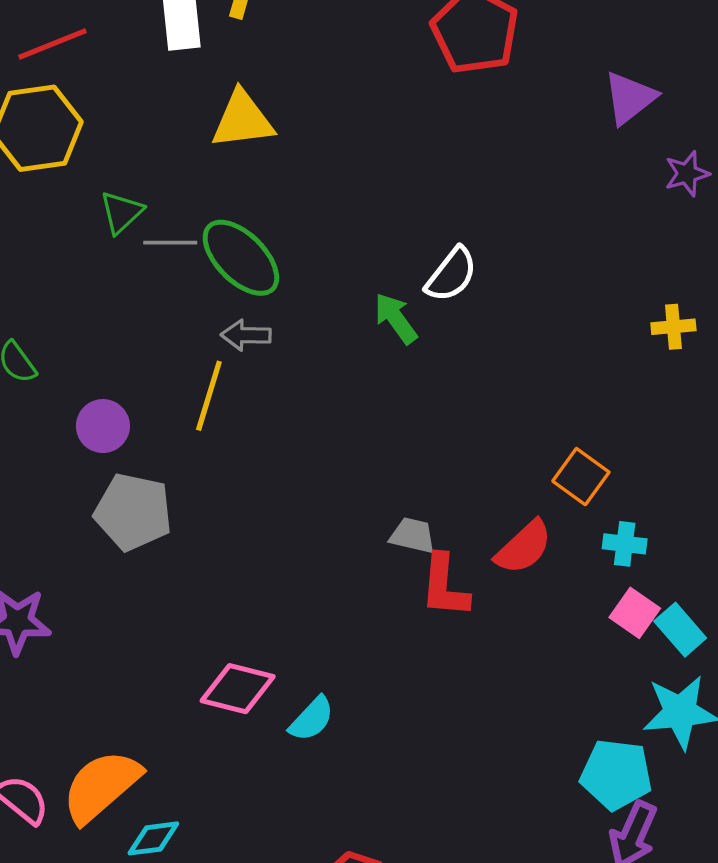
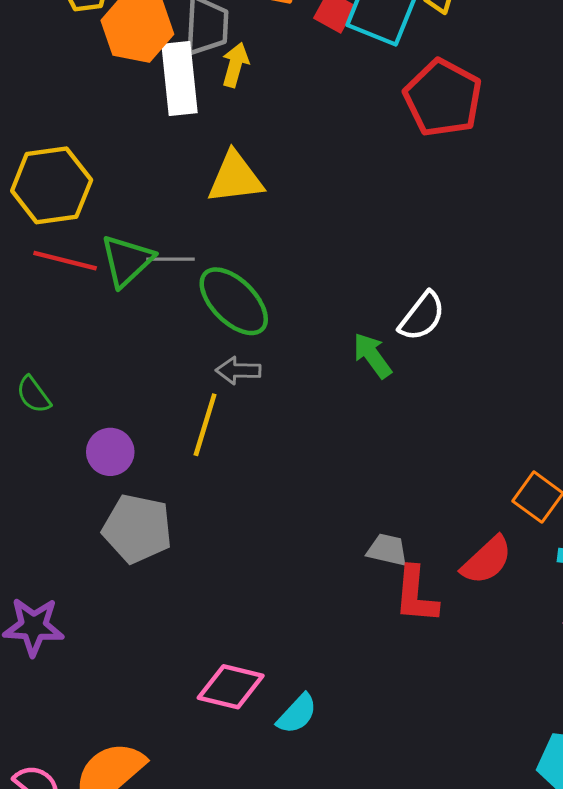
red line: (52, 44) -> (65, 261), moved, turned 36
green triangle: (121, 212) -> (127, 261), size x1.4
gray line: (170, 243) -> (170, 259), moved

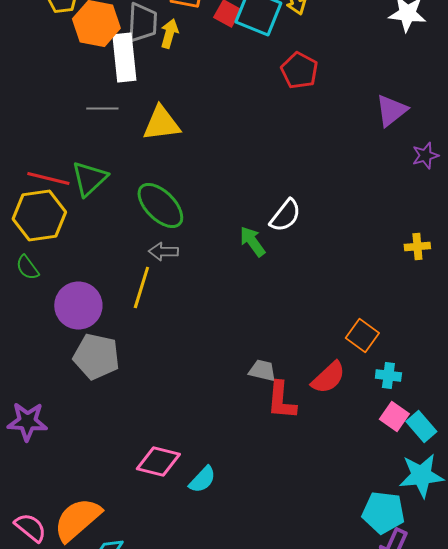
yellow arrow: (235, 65) -> (169, 34), moved
red pentagon: (443, 98) -> (299, 70), size x0.7
yellow hexagon: (52, 185) -> (39, 216), moved
gray line: (170, 259) -> (102, 108), moved
purple circle: (110, 452) -> (78, 306), size x1.5

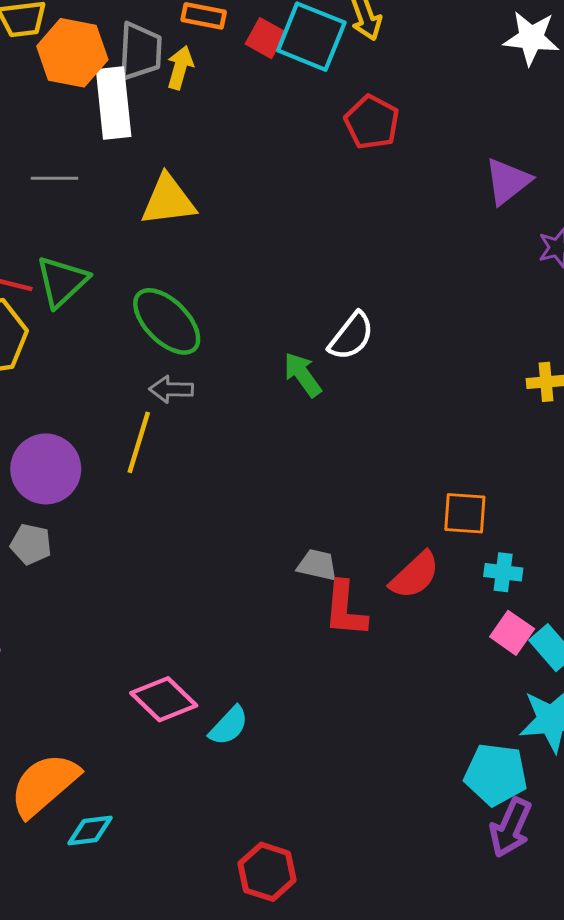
gray line: (102, 108) -> (55, 178), moved
orange square: (362, 336) -> (465, 513), turned -32
gray pentagon: (96, 356) -> (31, 544), moved, size x0.6
pink diamond: (158, 462) -> (164, 699), turned 30

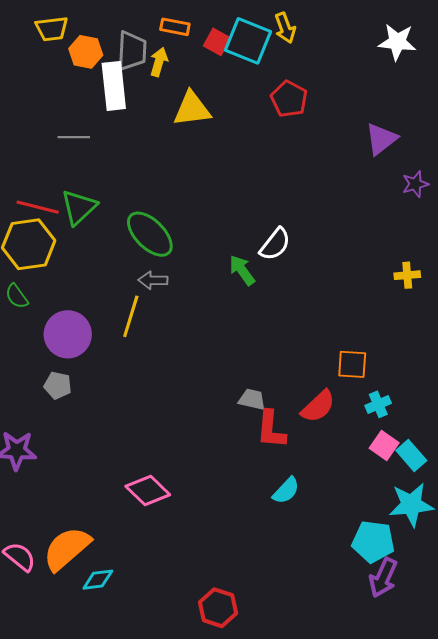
orange hexagon: (72, 53) -> (86, 52), size x0.7
yellow triangle: (168, 200) -> (192, 109), moved
cyan cross: (503, 572) -> (378, 404), turned -30
cyan semicircle: (229, 726) -> (286, 491), moved

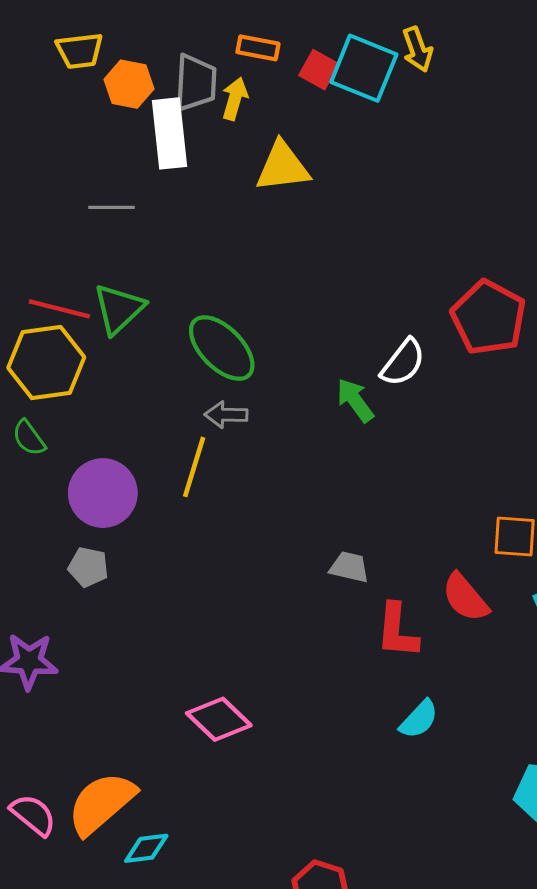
red pentagon: (289, 99) -> (489, 318), moved, size x1.4
gray trapezoid: (252, 399) -> (349, 567), moved
red semicircle: (318, 406) -> (465, 597), turned 93

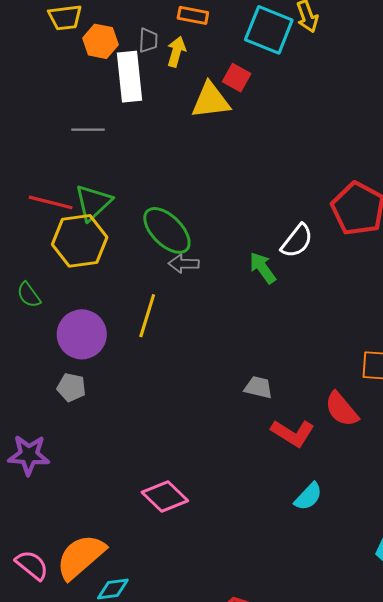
red square: (319, 70) -> (237, 78), moved
gray trapezoid: (196, 83) -> (148, 40), size x0.6
yellow hexagon: (46, 363) -> (80, 241), moved
gray arrow: (226, 415) -> (184, 264), moved
red L-shape: (397, 631) -> (293, 433), turned -63

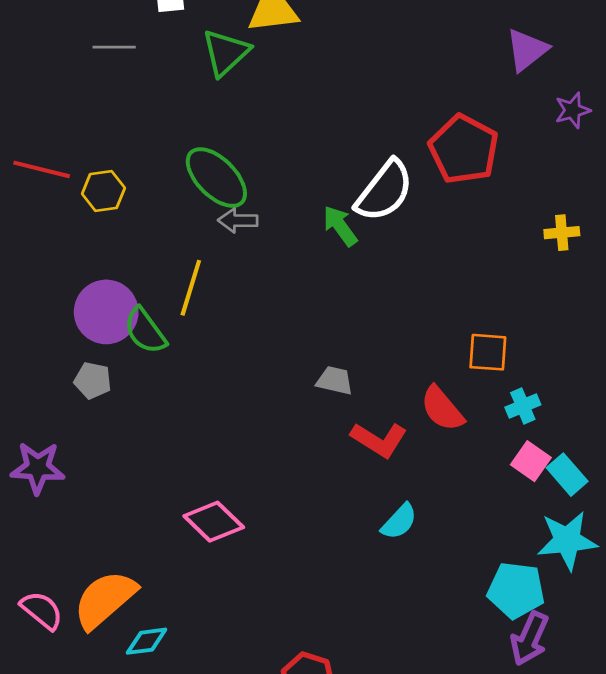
red line: (51, 202) -> (42, 169), moved
green triangle: (93, 202) -> (226, 53), moved
yellow hexagon: (80, 241) -> (103, 191), size x0.6
white semicircle: (297, 241) -> (384, 191), size x1.4
green semicircle: (29, 295) -> (145, 331), moved, size x1.4

